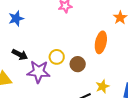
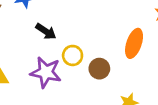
black arrow: (20, 55) -> (46, 31), moved

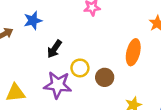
black arrow: (46, 31) -> (54, 49), turned 96

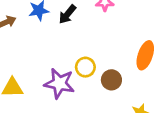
black arrow: (54, 49) -> (67, 14), moved

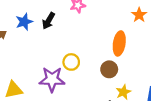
brown circle: (111, 80) -> (109, 69), moved

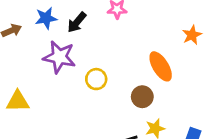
orange ellipse: (119, 43) -> (161, 66), turned -50
purple star: (52, 79) -> (59, 57), moved

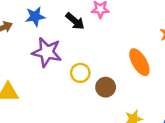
black arrow: (77, 22) -> (75, 21), moved, turned -90
brown circle: (142, 97) -> (106, 87), moved

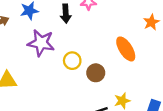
black arrow: (75, 21) -> (66, 14), turned 48

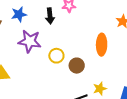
orange ellipse: (126, 49) -> (102, 45), turned 35

